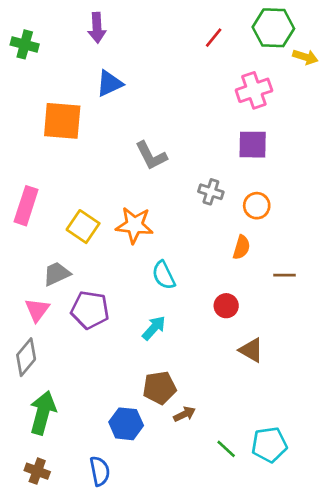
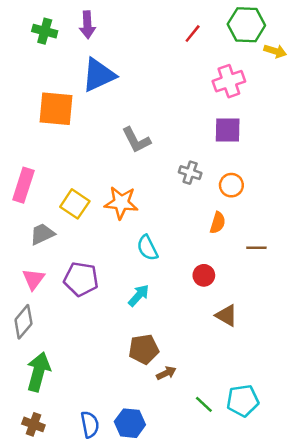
green cross: (25, 44) -> (45, 31), moved
blue triangle: (109, 83) -> (99, 75), size x1.4
gray trapezoid: (57, 274) -> (42, 234), moved
blue hexagon: (126, 424) -> (130, 423), moved

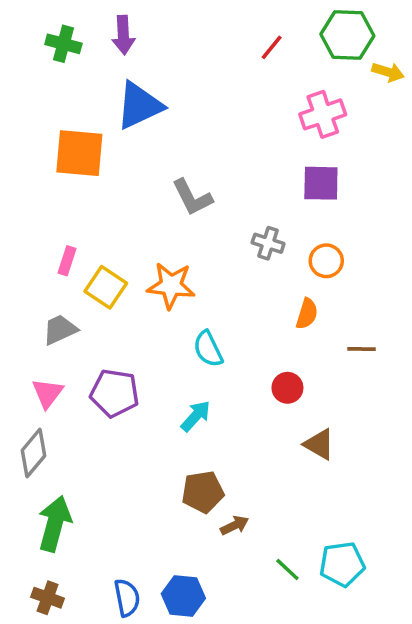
pink rectangle: (23, 185) -> (67, 261), moved, size x0.6

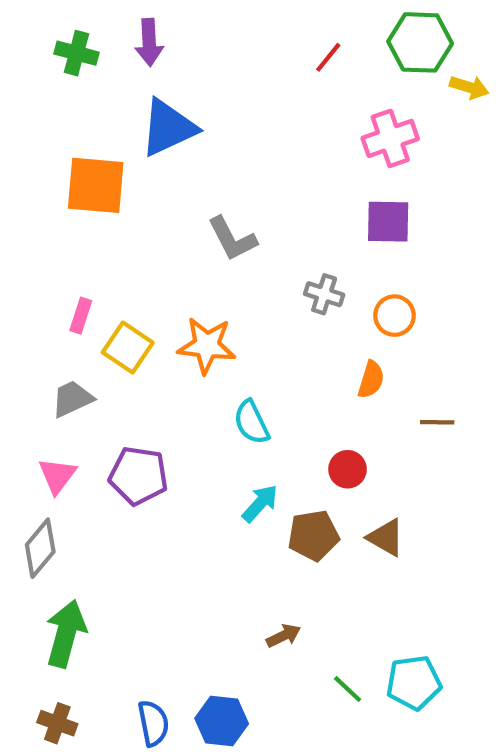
cyan arrow: (196, 416) -> (260, 503), moved
brown pentagon: (203, 492) -> (313, 535), moved

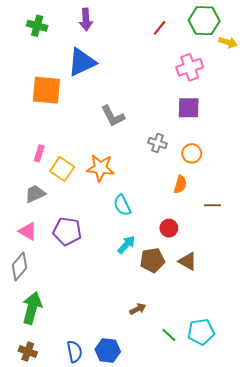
purple arrow: (149, 42) -> (86, 20), moved
pink triangle: (57, 476) -> (28, 231), turned -36

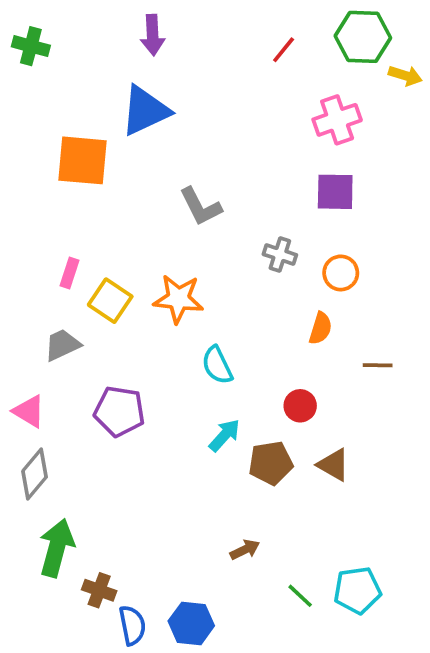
green cross: (37, 26) -> (31, 46), moved
pink triangle: (28, 231) -> (29, 411), moved
brown cross: (28, 352) -> (99, 590), moved

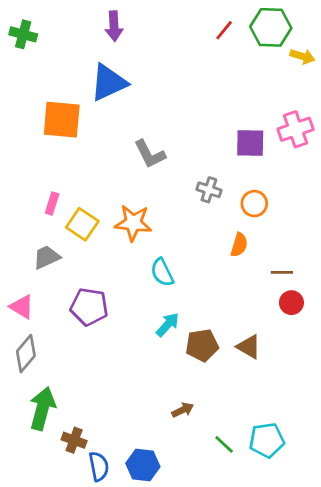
red line: (284, 50) -> (224, 30), moved
pink cross: (337, 120) -> (296, 129), moved
red circle: (300, 406) -> (291, 303), moved

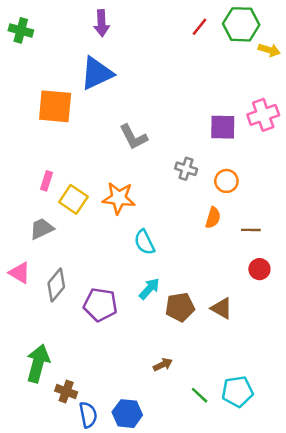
brown line: (282, 272) -> (251, 230), moved
purple pentagon: (89, 307) -> (100, 305), moved
gray diamond: (26, 354) -> (56, 285), moved

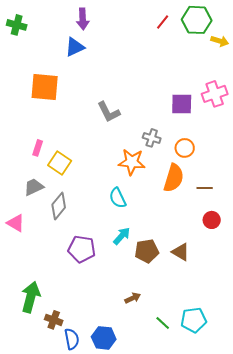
blue triangle: (97, 73) -> (75, 47), moved, size x0.7
orange star: (119, 198) -> (132, 162), moved
orange semicircle: (213, 218) -> (174, 178), size x1.6
gray diamond: (56, 285) -> (59, 206), moved

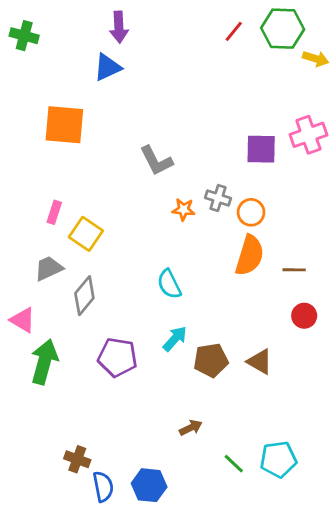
orange circle: (185, 148) -> (251, 212), moved
orange star: (132, 162) -> (184, 209), moved, size x0.6
green arrow: (31, 297) -> (44, 362), moved

